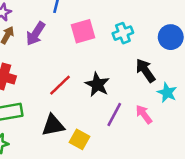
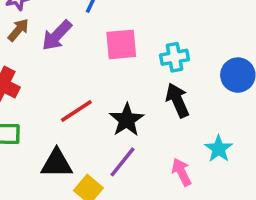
black arrow: (145, 70) -> (177, 100), moved
purple line: (114, 114) -> (123, 162), moved

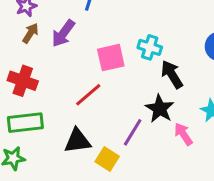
pink square: (121, 44) -> (111, 58), moved
cyan cross: (175, 57) -> (150, 47), moved, turned 35
black star: (127, 120) -> (160, 109), moved

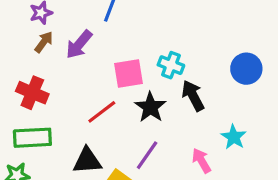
black star: (160, 109) -> (150, 107), moved

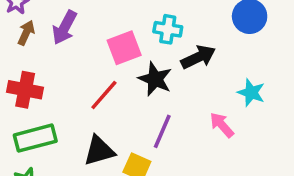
black arrow: (193, 96) -> (198, 57), turned 104

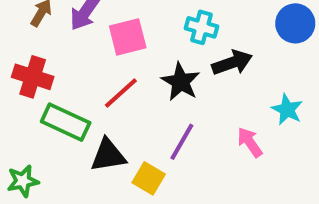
pink square: (124, 48) -> (128, 37), moved
green rectangle: (35, 138) -> (66, 122), moved, turned 33

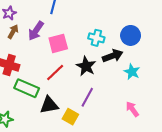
blue circle: (295, 23) -> (131, 35), moved
cyan star: (287, 109) -> (132, 72), moved
pink arrow: (250, 142) -> (132, 109), moved

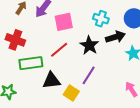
green rectangle: (27, 88) -> (31, 63), turned -35

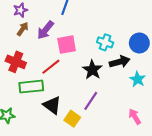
red line: (59, 50) -> (51, 67), moved
black triangle: (52, 81) -> (52, 105), turned 42

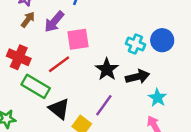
cyan cross: (105, 42) -> (135, 44), moved
black arrow: (120, 62) -> (138, 77), moved
cyan star: (138, 79) -> (157, 98), moved
green rectangle: (31, 87) -> (36, 86), turned 35

